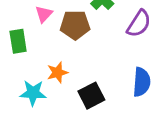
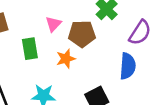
orange star: (57, 72) -> (66, 59), moved
blue semicircle: (142, 82) -> (128, 66), moved

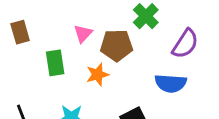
blue semicircle: (128, 66) -> (171, 83), turned 90

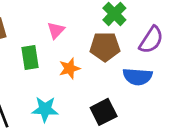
brown pentagon: (117, 45) -> (105, 47), moved

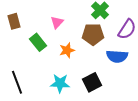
green rectangle: (30, 58) -> (38, 42), turned -30
cyan star: (45, 109) -> (60, 83), moved

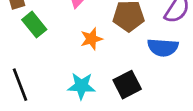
green rectangle: (38, 42) -> (34, 25), moved

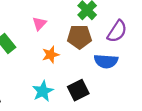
cyan star: (81, 86) -> (43, 91), turned -30

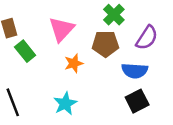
pink triangle: (39, 24) -> (62, 29), size x1.6
black square: (78, 90) -> (137, 101), moved

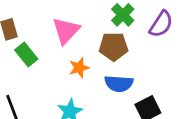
purple semicircle: (147, 38) -> (161, 24), moved
blue semicircle: (135, 71) -> (119, 84), moved

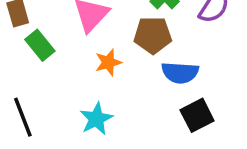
blue semicircle: (119, 84) -> (180, 73), moved

